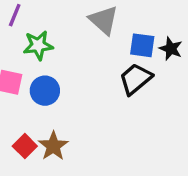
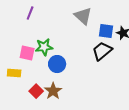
green star: (38, 45) -> (44, 47), moved
blue circle: (45, 91) -> (57, 64), moved

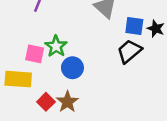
green star: (44, 47) -> (56, 46), turned -30
yellow rectangle: (14, 73) -> (18, 79), size x1.5

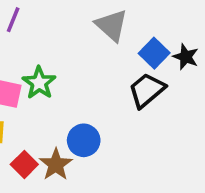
blue square: (134, 26) -> (154, 53), turned 36
blue circle: (72, 68) -> (84, 140), moved

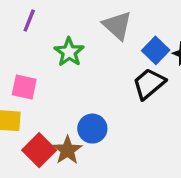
green star: (39, 83) -> (69, 52), moved
red square: (24, 164) -> (39, 150), size x1.4

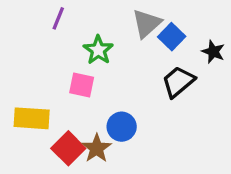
gray triangle: (117, 25) -> (147, 23), turned 36
blue square: (156, 50) -> (172, 37), moved
pink square: (24, 87) -> (82, 85), moved

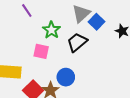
purple line: (58, 18) -> (27, 11), turned -56
black trapezoid: (178, 82) -> (77, 42), moved

